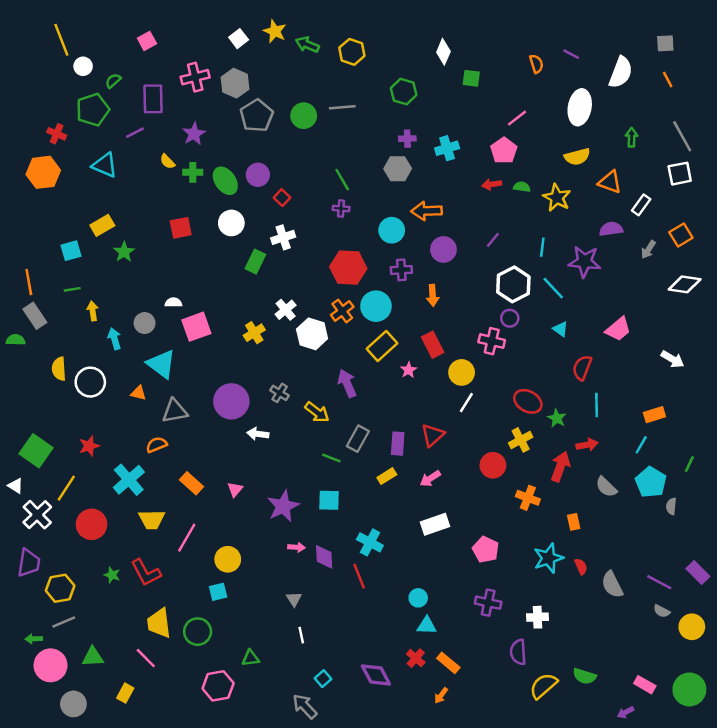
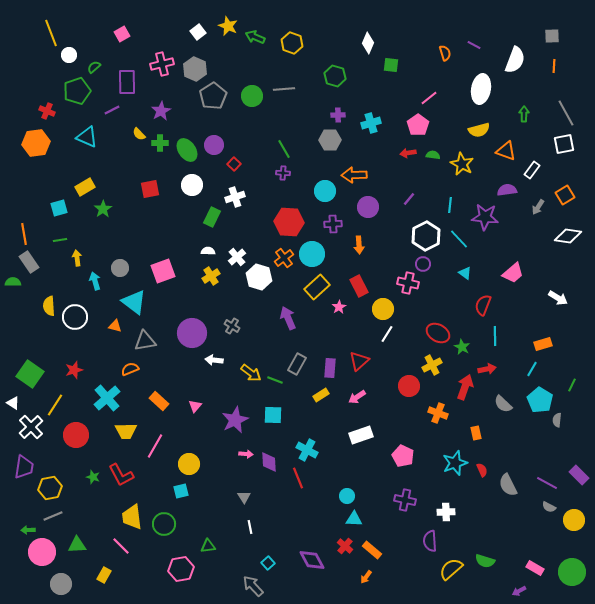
orange line: (668, 80) -> (554, 66), turned 32
white semicircle: (173, 303) -> (208, 251), moved
yellow arrow: (317, 412) -> (251, 373), moved

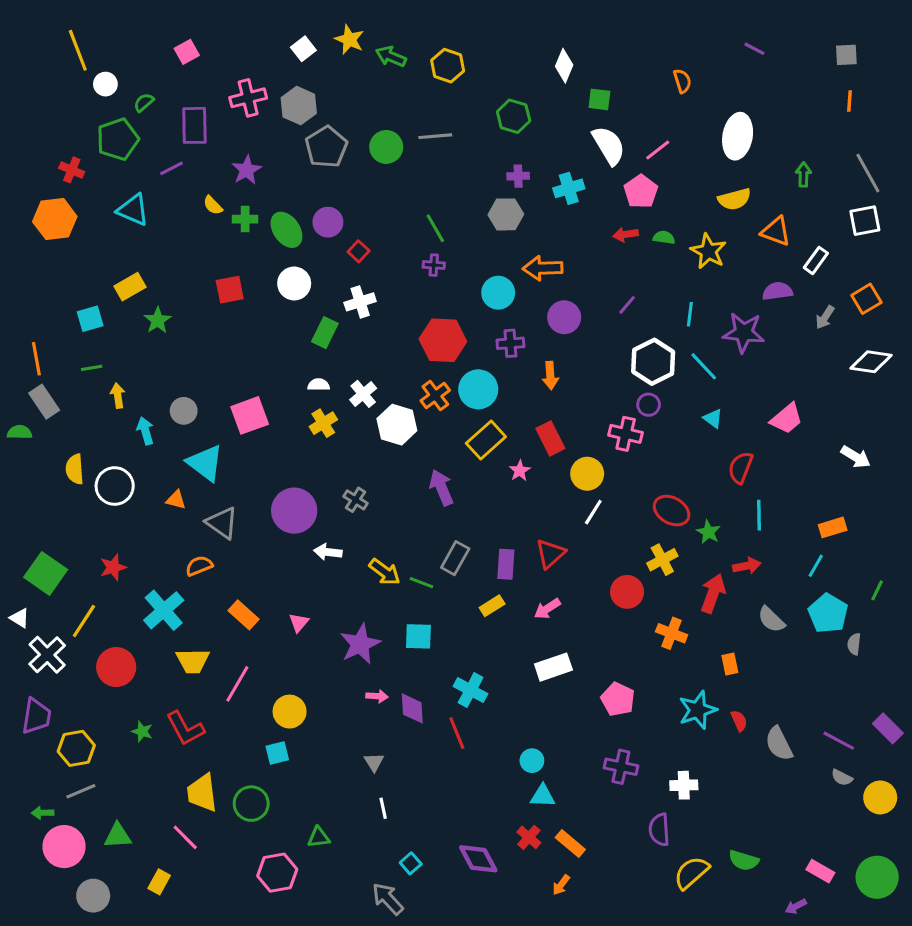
purple line: (474, 45) -> (754, 49), moved
white semicircle: (515, 60) -> (609, 145), moved, turned -52
gray triangle: (145, 341) -> (222, 523), turned 45

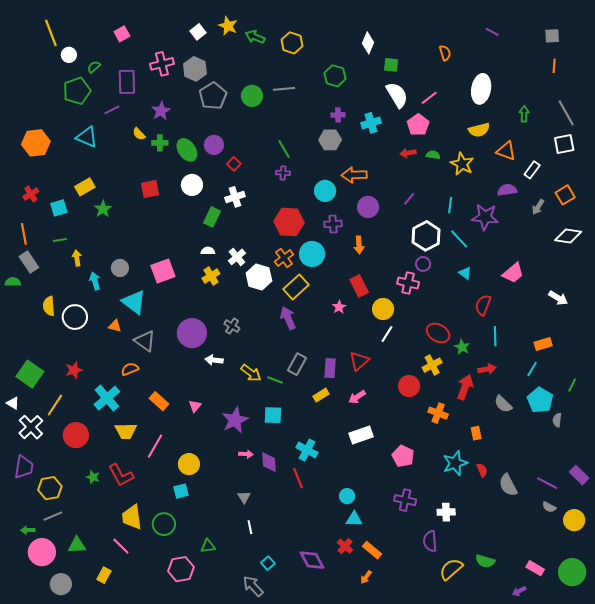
red cross: (72, 170) -> (31, 194), moved, turned 35
yellow rectangle: (486, 440) -> (296, 287), moved

